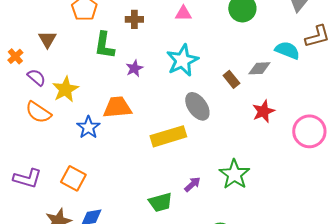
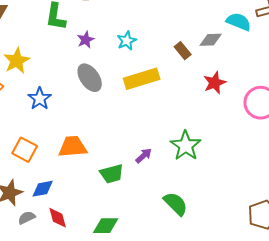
cyan star: (182, 60) -> (127, 41), moved, size x0.6
gray ellipse: (197, 106) -> (90, 78), moved
orange trapezoid: (117, 107) -> (73, 147), moved
yellow rectangle: (168, 136) -> (142, 79), moved

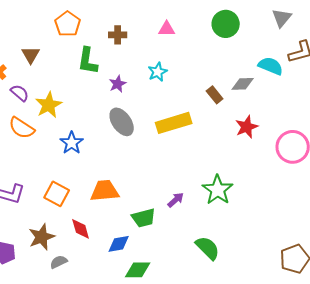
cyan star: (127, 41) -> (158, 72), moved
blue diamond: (43, 189) -> (119, 244), moved
red diamond: (58, 218) -> (81, 229), moved

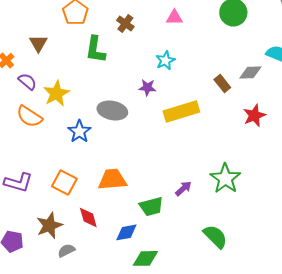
brown cross: (118, 35) -> (125, 23), turned 36
purple star: (118, 84) -> (147, 87), moved, turned 30
gray ellipse: (122, 122) -> (112, 110), moved, turned -44

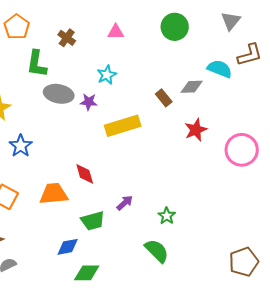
gray ellipse: (112, 110) -> (59, 94), moved
green star: (225, 178) -> (167, 216), moved, size x0.6
red diamond: (88, 217) -> (85, 174), moved

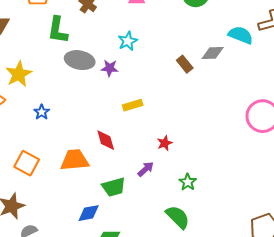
yellow rectangle: (123, 126) -> (133, 105), moved, size x0.6
red star: (196, 130) -> (165, 143), moved, size x0.7
blue star: (21, 146) -> (42, 112), size x0.7

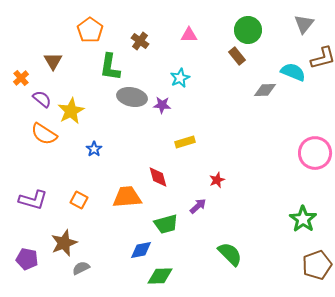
brown rectangle: (185, 64) -> (237, 56), moved
orange square: (27, 163) -> (79, 200), size x0.7
green star: (188, 182) -> (303, 219), moved, size x1.5

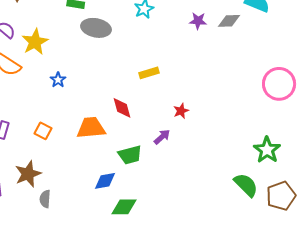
purple star: (162, 105) -> (198, 21), moved
green semicircle: (230, 254) -> (246, 185), moved
gray semicircle: (81, 268) -> (45, 199), turned -60

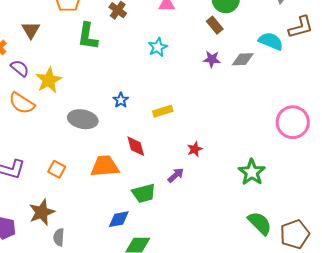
gray ellipse: (96, 28) -> (83, 119), moved
blue star: (58, 80) -> (121, 100), moved
green star: (267, 150) -> (252, 172), moved

